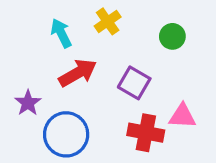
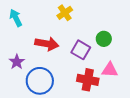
cyan arrow: (61, 33) -> (16, 18), moved
green circle: (172, 36) -> (104, 39), moved
red arrow: (78, 73) -> (47, 44), turned 40

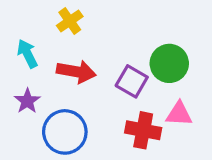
yellow cross: (65, 13) -> (70, 21), moved
cyan arrow: (16, 18) -> (27, 54), moved
green circle: (104, 39) -> (169, 63), size x1.5

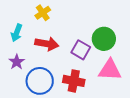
cyan arrow: (27, 54) -> (17, 33), turned -132
pink triangle: (179, 114) -> (110, 70), size x1.4
red cross: (143, 130) -> (74, 81), moved

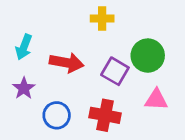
yellow cross: (43, 13) -> (102, 19), moved, turned 35
pink triangle: (110, 70) -> (156, 100), size x0.7
blue circle: (40, 81) -> (57, 115), size x0.7

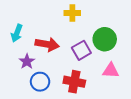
purple square: (115, 71) -> (81, 50), turned 30
purple star: (24, 88) -> (27, 61), moved

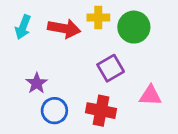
cyan arrow: (17, 33) -> (23, 27), moved
green circle: (105, 39) -> (134, 27), moved
red arrow: (47, 44) -> (64, 28), moved

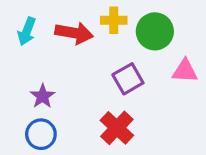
pink triangle: (150, 96) -> (185, 71), moved
blue circle: (54, 111) -> (41, 134), moved
red cross: (101, 111) -> (117, 128), turned 32

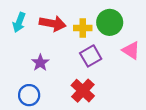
yellow cross: (114, 20) -> (83, 28), moved
pink triangle: (185, 71) -> (131, 50), turned 30
purple star: (43, 96) -> (40, 63), moved

